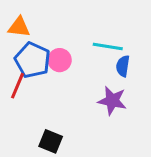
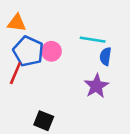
purple star: (112, 101) -> (96, 86), turned 30

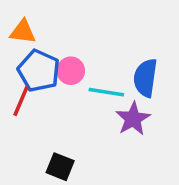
cyan line: (93, 40) -> (106, 92), moved
blue semicircle: (105, 56) -> (145, 78), size x1.5

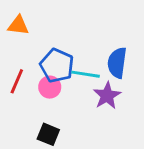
blue pentagon: (39, 71) -> (57, 66), moved
pink circle: (71, 71) -> (50, 87), moved

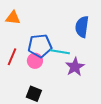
blue semicircle: (117, 63) -> (82, 27), moved
blue pentagon: (57, 66) -> (40, 46), turned -30

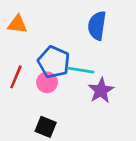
blue semicircle: (82, 27) -> (97, 26), moved
blue pentagon: (40, 46) -> (54, 62), turned 30

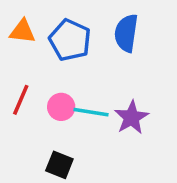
blue pentagon: (54, 62) -> (70, 40), moved
cyan line: (81, 70) -> (91, 112), moved

